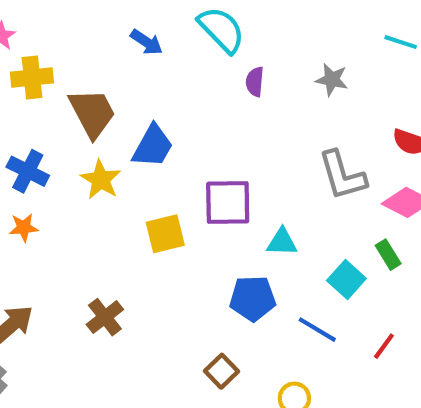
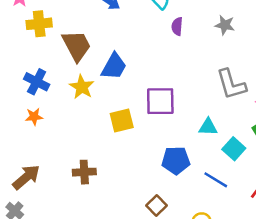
cyan triangle: (282, 242) -> (208, 127), moved
brown cross: (105, 317) -> (84, 172), turned 35

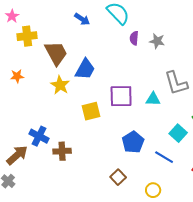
gray star: (225, 25) -> (157, 41), moved
blue cross: (37, 82) -> (39, 136), moved
orange star: (34, 117) -> (17, 76), moved
cyan triangle: (208, 127) -> (153, 99), moved
blue pentagon: (176, 160) -> (133, 142), turned -30

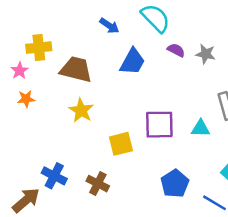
pink star: (12, 16) -> (20, 71), moved
purple semicircle: (134, 38) -> (176, 50), turned 112
brown trapezoid: (56, 53) -> (76, 69), turned -48
blue trapezoid: (85, 69) -> (132, 62), moved
brown cross: (62, 151) -> (98, 184), moved, turned 30

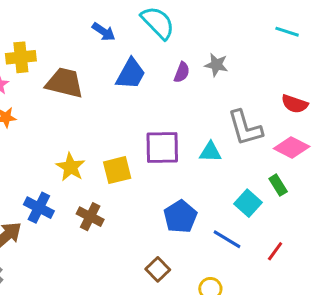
purple semicircle: (176, 50) -> (182, 72), moved, turned 84
yellow star: (81, 110) -> (71, 167), moved

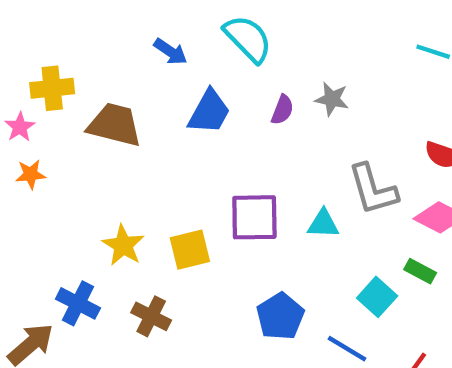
green rectangle: (278, 185) -> (420, 271), turned -30

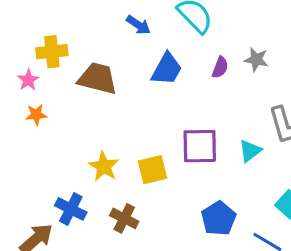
cyan triangle: (323, 224) -> (250, 151), turned -40

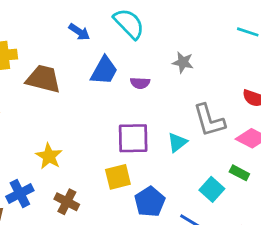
purple semicircle: (220, 67) -> (140, 83), moved, turned 72
yellow square: (153, 170) -> (118, 177), moved
blue cross: (71, 209) -> (20, 193), turned 36

